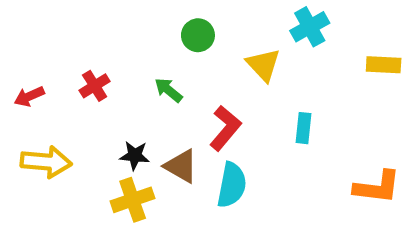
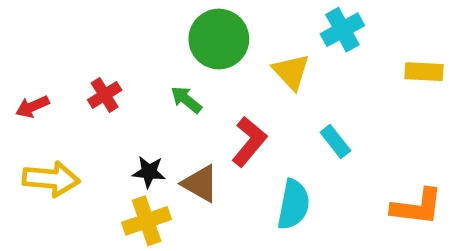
green circle: (198, 35) -> (219, 39), size x1.6
cyan rectangle: (303, 128) -> (335, 142), turned -44
cyan semicircle: (232, 185) -> (293, 205), moved

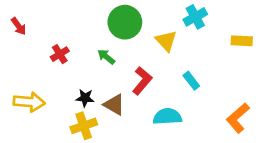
red arrow: (32, 107) -> (19, 26), moved, turned -102
cyan semicircle: (293, 205) -> (167, 117), turned -104
orange L-shape: (417, 207) -> (238, 118), turned 132

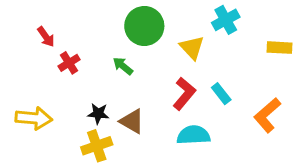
red arrow: (19, 26) -> (46, 37), moved
red L-shape: (142, 81) -> (184, 94), moved
orange L-shape: (238, 118) -> (267, 115), moved

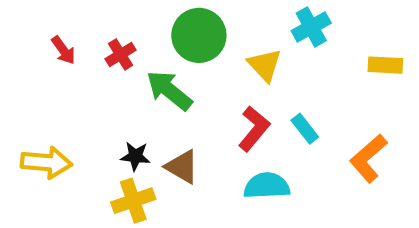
red cross: (69, 63) -> (121, 54), moved
green arrow: (123, 66) -> (169, 90), size x1.6

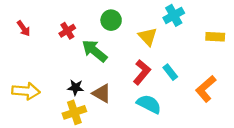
green circle: (199, 35) -> (111, 20), size x0.7
red arrow: (63, 50) -> (24, 28), moved
cyan semicircle: (267, 186) -> (149, 104), turned 30

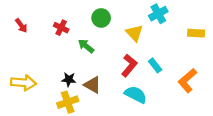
red cross: (67, 31) -> (61, 28), turned -32
green arrow: (95, 51) -> (86, 46), size x0.7

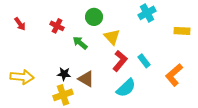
yellow triangle: (135, 33) -> (112, 37), moved
cyan semicircle: (136, 95) -> (126, 88), turned 110

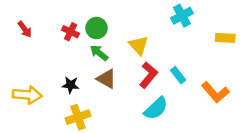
green circle: (94, 17) -> (97, 28), moved
black star: (64, 74) -> (71, 85), moved
orange L-shape: (174, 75) -> (215, 92), turned -90
brown triangle: (86, 79) -> (106, 79), moved

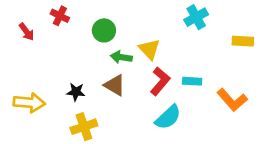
red cross: (71, 32) -> (60, 16), moved
green arrow: (99, 53) -> (121, 57), moved, turned -30
cyan rectangle: (178, 75) -> (192, 81), turned -49

